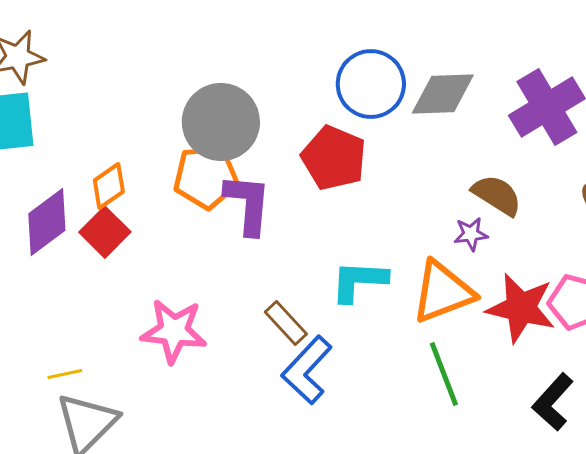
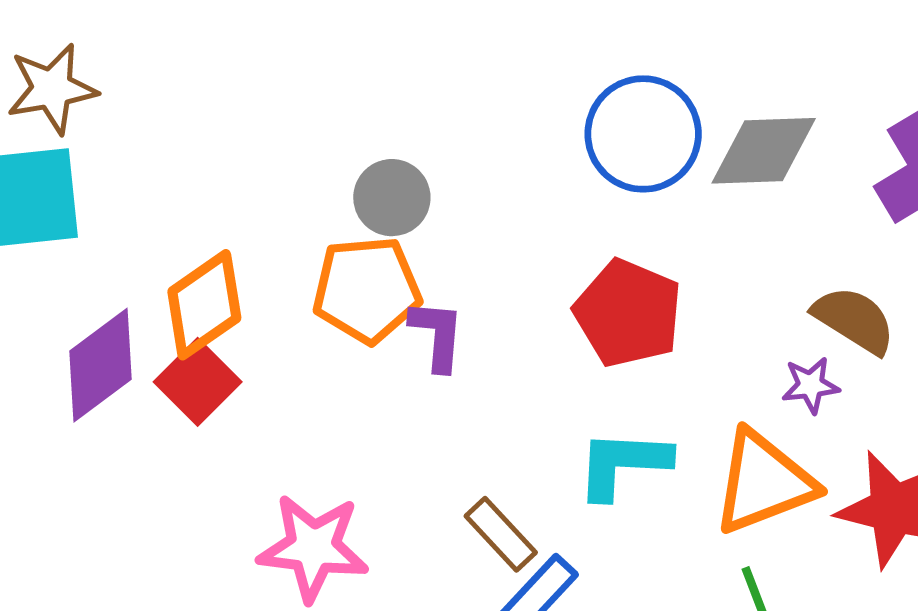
gray circle: (221, 122) -> (392, 198), size x0.6
red pentagon: (334, 158) -> (628, 313), moved
orange diamond: (109, 186) -> (204, 305), size x1.4
purple L-shape: (248, 204) -> (437, 335), size x0.7

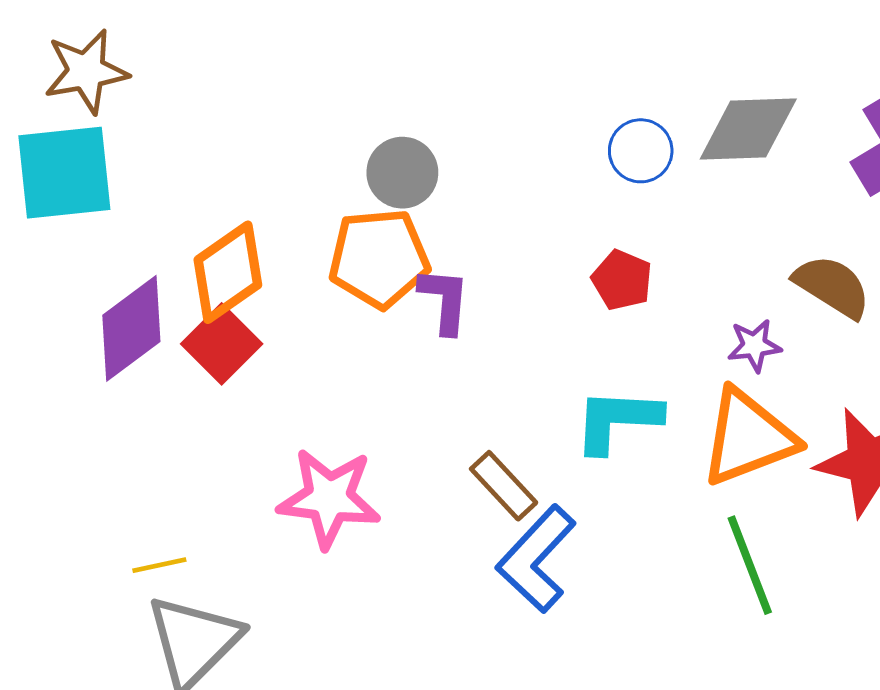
blue circle: (643, 134) -> (641, 151), moved, size x0.6
red pentagon: (628, 313) -> (622, 280), size x0.6
purple star: (811, 385) -> (754, 345), moved

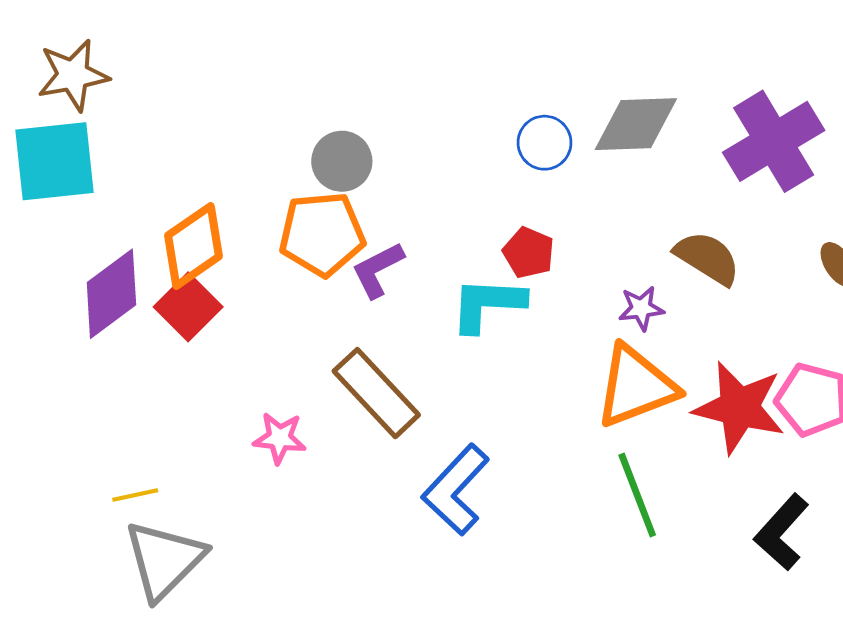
purple L-shape: (444, 300) -> (378, 270), turned -122
cyan L-shape: (617, 420) -> (488, 304), moved
brown rectangle: (504, 486) -> (376, 393), moved, size x1.5
pink star: (329, 498) -> (280, 438), size x0.6

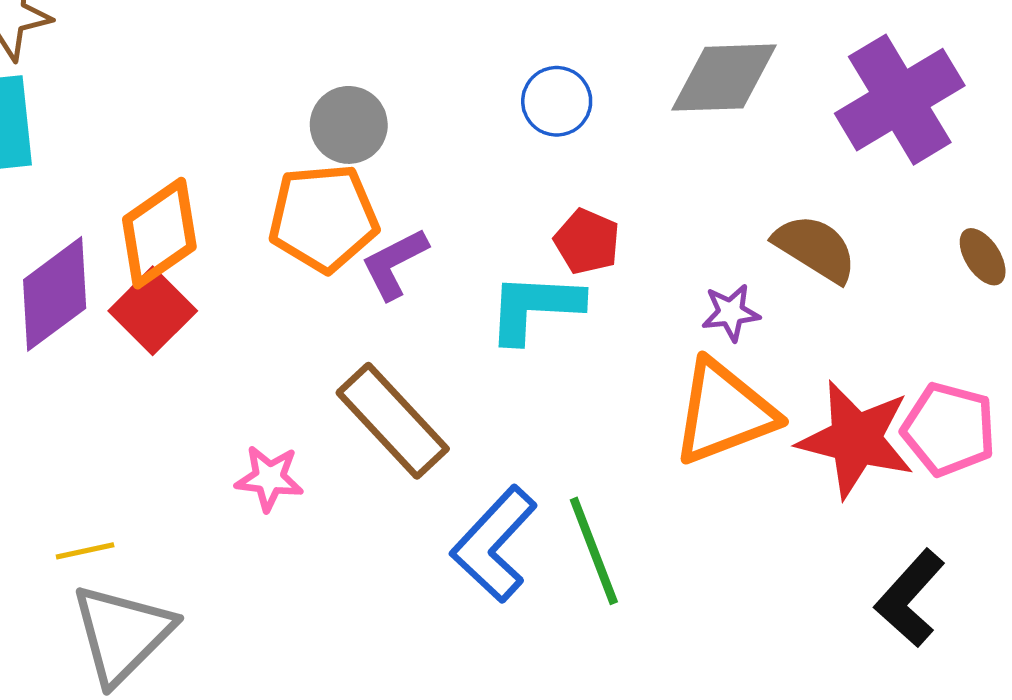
blue circle: (544, 143) -> (557, 101), moved
green line: (637, 495) -> (594, 551), moved

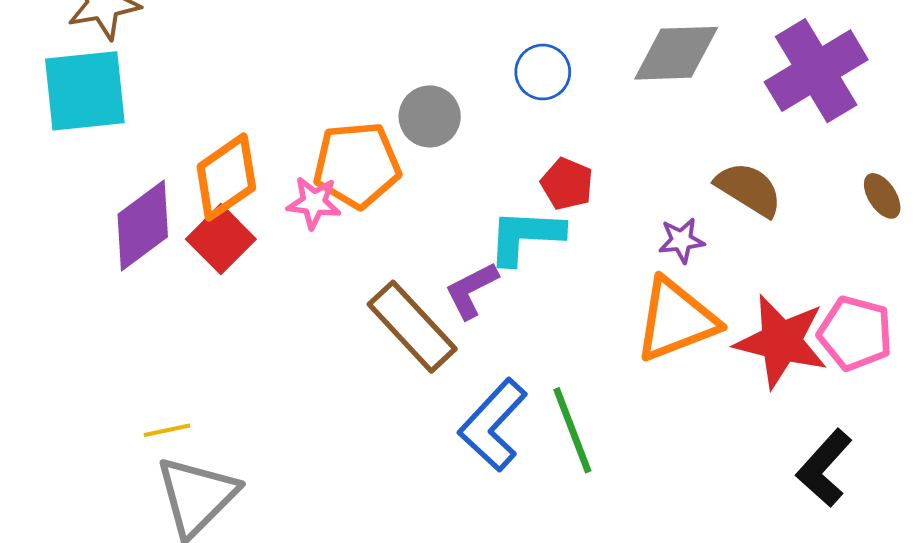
gray circle: (349, 125) -> (430, 116), moved
purple L-shape: (394, 264) -> (471, 290), moved
pink star: (269, 478) -> (314, 203), moved

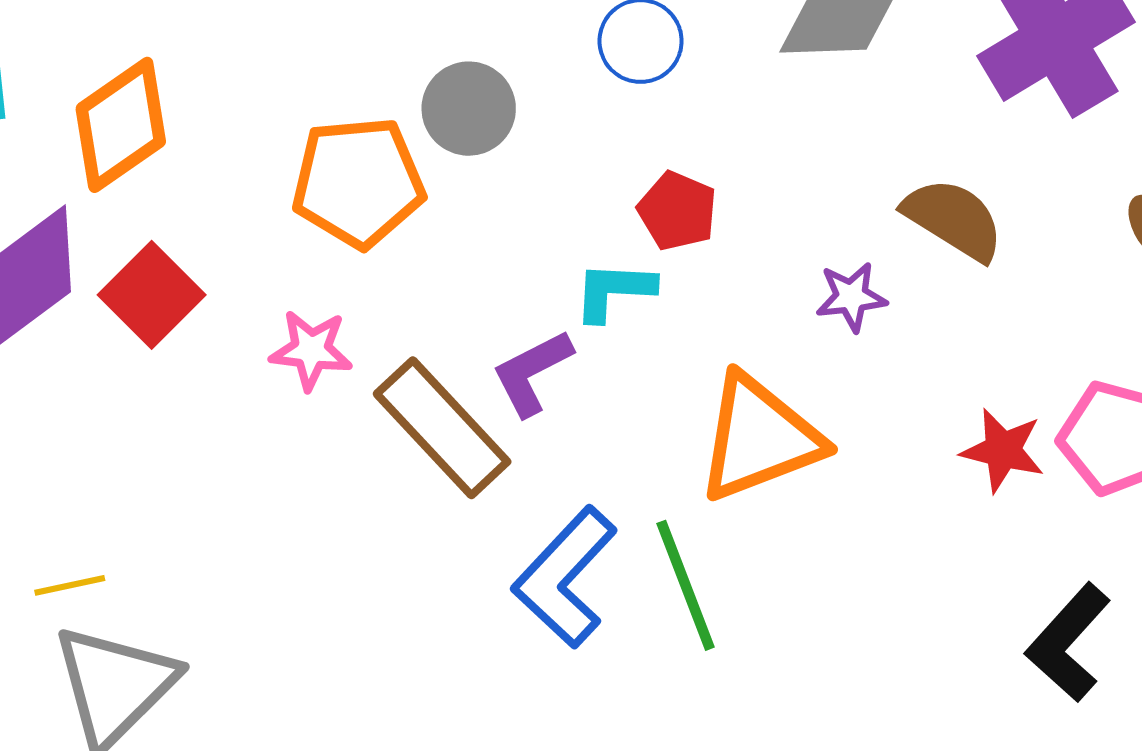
orange diamond: (226, 177) -> (121, 125), moved
pink star: (314, 203) -> (311, 350), moved
cyan L-shape: (525, 236) -> (614, 291), size x0.7
orange triangle: (676, 320) -> (759, 438), moved
red star: (781, 341) -> (1003, 450), size x0.6

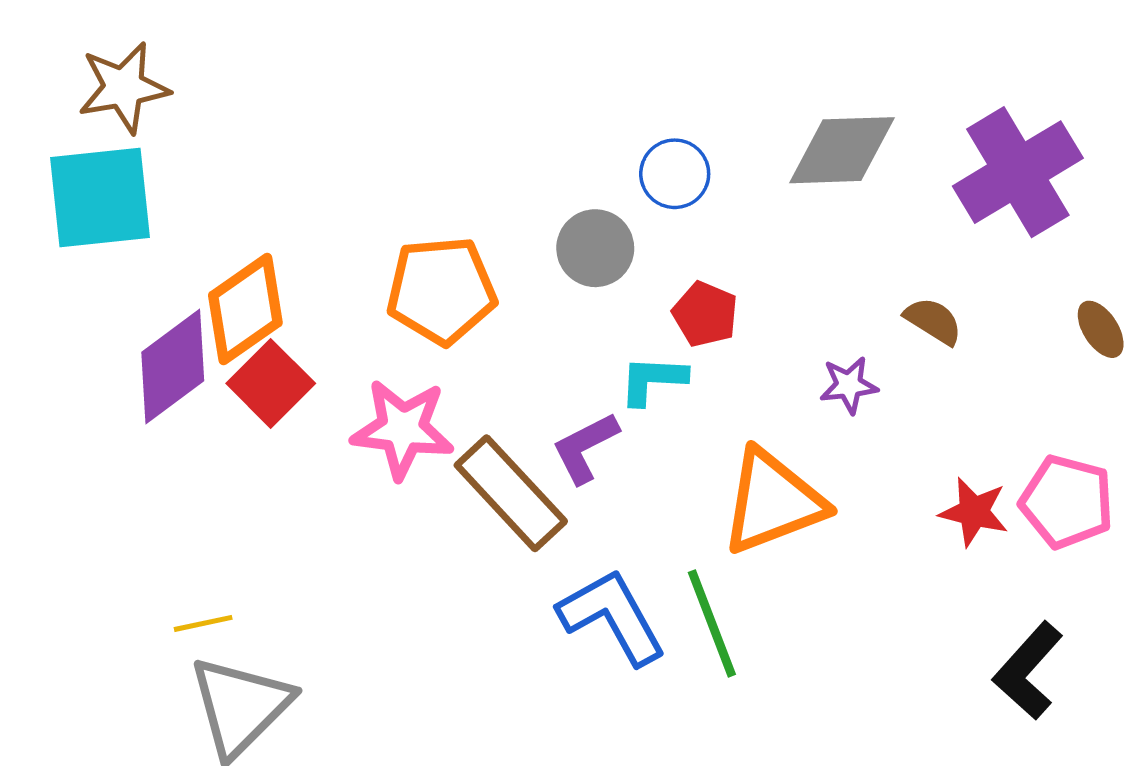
gray circle: (469, 109) -> (595, 248), moved
orange diamond: (121, 125) -> (245, 309), moved
brown semicircle: (954, 219) -> (933, 321), size x0.7
pink star: (311, 350) -> (403, 429), size x1.5
blue L-shape: (565, 577) -> (612, 617), turned 108

